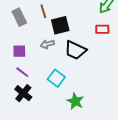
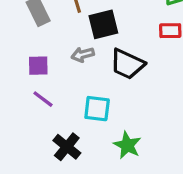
cyan square: (56, 78) -> (97, 109), turned -30
black cross: (23, 93) -> (67, 147), moved

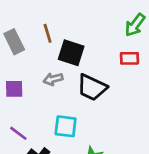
black square: (103, 24) -> (71, 53), turned 32
purple line: (43, 99) -> (18, 133), moved

